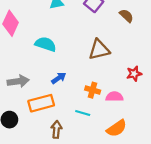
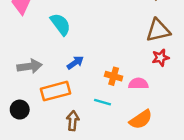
cyan semicircle: (46, 44) -> (60, 24), turned 35
brown triangle: (99, 50) -> (158, 30), moved

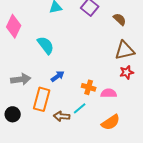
orange rectangle: (56, 91) -> (42, 99), turned -60
cyan line: (102, 102) -> (80, 108), turned -56
brown arrow: (73, 121) -> (62, 116), moved, turned -91

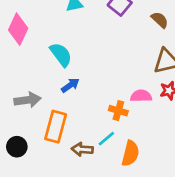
blue arrow: (58, 76) -> (70, 85), moved
pink semicircle: (109, 93) -> (141, 96), moved
orange semicircle: (111, 122) -> (130, 153), moved, turned -42

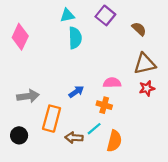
cyan semicircle: (61, 55) -> (75, 38), moved, turned 35
blue arrow: (70, 85) -> (76, 92), moved
pink semicircle: (141, 96) -> (112, 83), moved

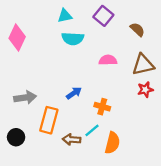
cyan semicircle: (75, 38) -> (73, 39), turned 95
pink semicircle: (112, 83) -> (108, 60), moved

